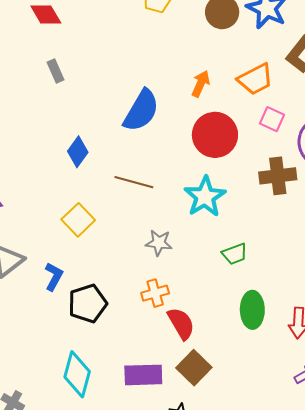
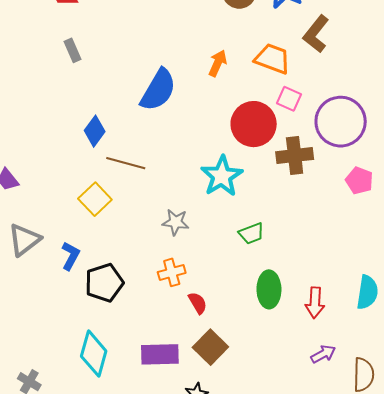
orange trapezoid: (255, 79) -> (272, 59), turned -132
red circle: (215, 135) -> (254, 124), moved
brown line: (134, 182) -> (126, 163), moved
red semicircle: (181, 323) -> (198, 303), size x0.7

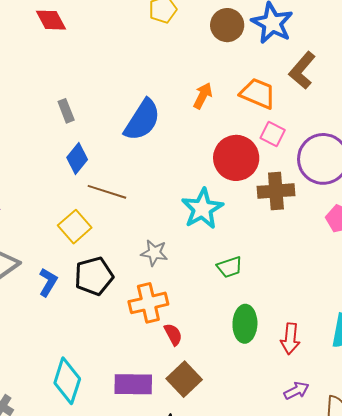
gray rectangle: (73, 50) -> (66, 111), moved
orange cross: (172, 272) -> (148, 303), size x1.4
black pentagon: (104, 283) -> (94, 276), moved

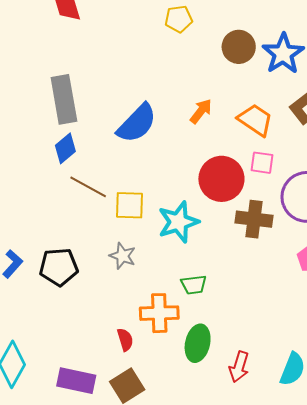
gray rectangle: (66, 111) -> (64, 99), size x2.0
pink square: (273, 134) -> (262, 163), turned -30
yellow square: (75, 227) -> (130, 205), moved, turned 32
orange cross: (148, 303) -> (159, 313), moved

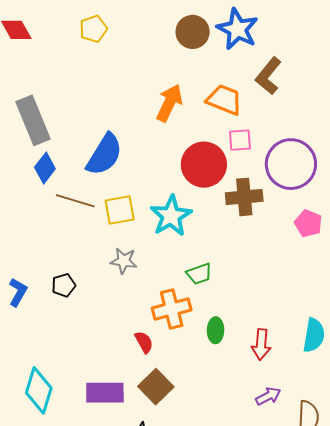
yellow pentagon: (179, 19) -> (93, 29), moved
orange arrow: (201, 111) -> (169, 103), size x1.4
blue semicircle: (137, 123) -> (104, 155), moved
black pentagon: (59, 267) -> (64, 285), size x0.6
green ellipse: (198, 343) -> (216, 330), size x0.7

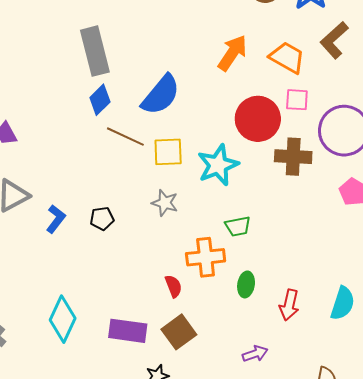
purple arrow: (268, 396) -> (255, 354), moved

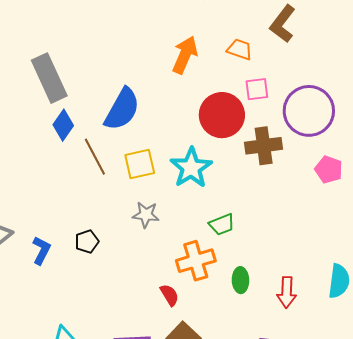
orange trapezoid: (287, 57) -> (240, 49), size x0.7
brown line: (125, 137) -> (95, 157), turned 48

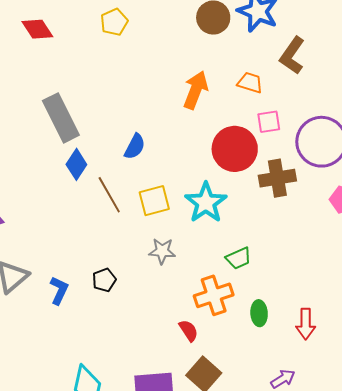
blue semicircle: (122, 109) -> (135, 147), size x0.6

